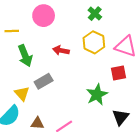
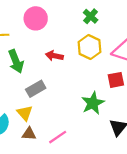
yellow triangle: (22, 94) -> (25, 113), moved

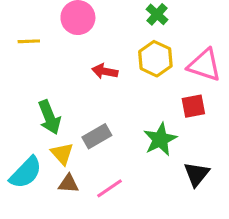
green arrow: (16, 61) -> (49, 117), moved
gray rectangle: (36, 89) -> (97, 136), moved

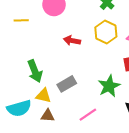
yellow triangle: (62, 154) -> (43, 96), turned -35
cyan semicircle: (26, 173) -> (19, 108), turned 30
pink line: (110, 188) -> (88, 115), moved

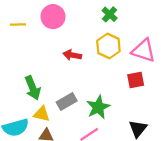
yellow line: (21, 20) -> (18, 25), moved
green star: (109, 86) -> (98, 107), moved

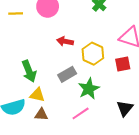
yellow hexagon: (108, 46) -> (93, 54), moved
gray rectangle: (67, 101) -> (67, 74), moved

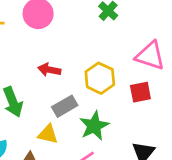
red arrow: (65, 41) -> (49, 70), moved
yellow triangle: (37, 95) -> (48, 134), moved

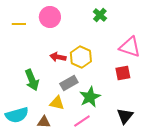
yellow hexagon: (100, 78) -> (81, 57), moved

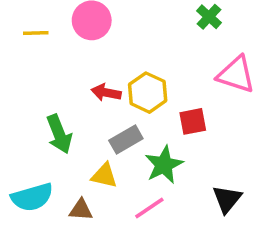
green cross: (100, 15) -> (209, 17), moved
red square: (123, 73) -> (193, 121), moved

